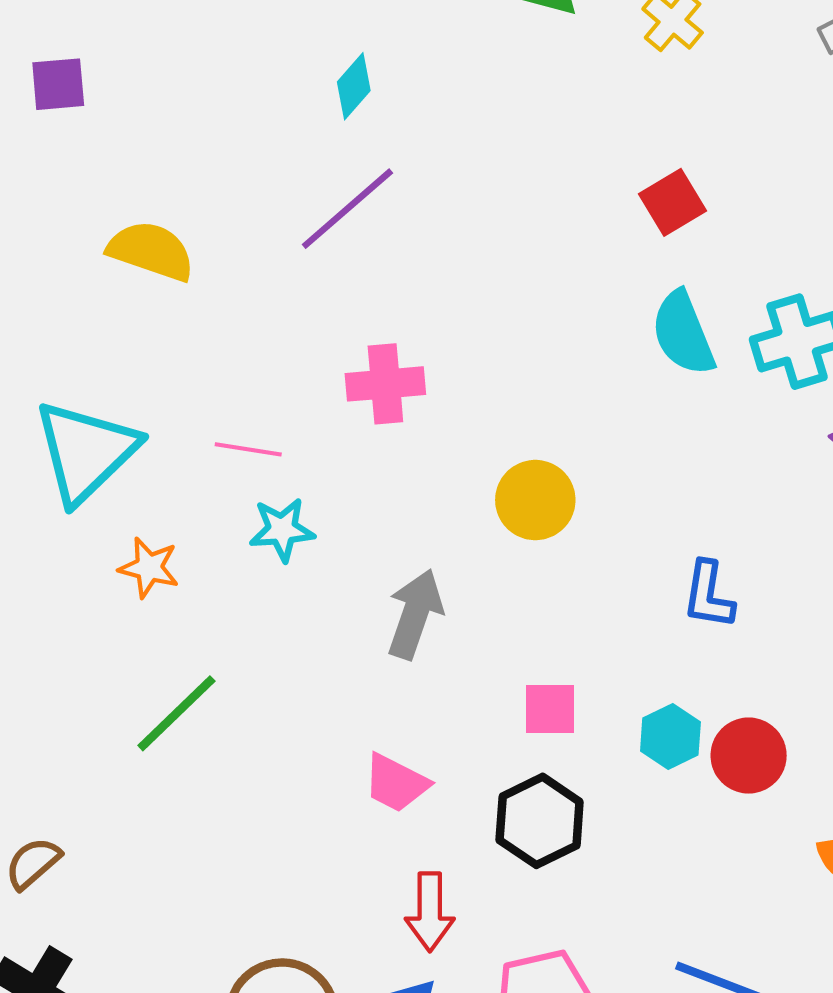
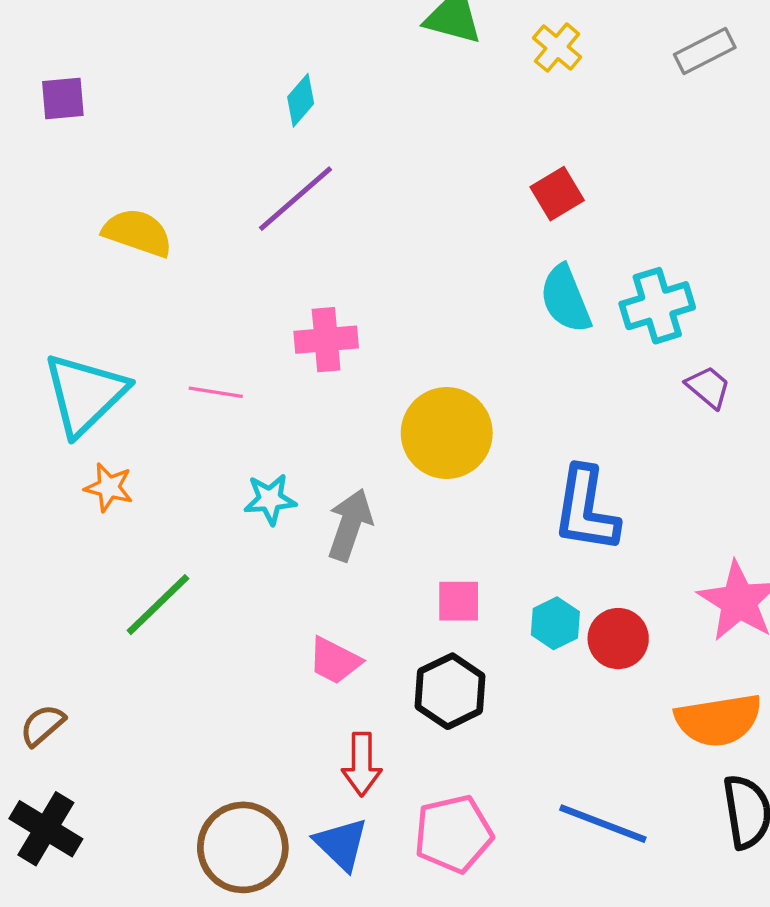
yellow circle: (535, 500) -> (447, 433), size x1.4
cyan star: (282, 530) -> (270, 499), moved
orange star: (149, 568) -> (109, 487), moved
blue L-shape: (708, 595) -> (586, 509), size x1.6

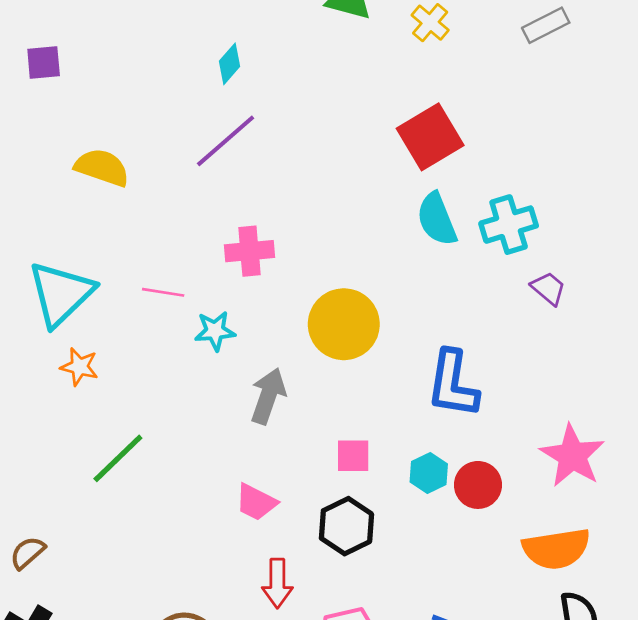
red square: (557, 194) -> (430, 137), size x1.6
cyan star: (270, 499) -> (215, 331), moved

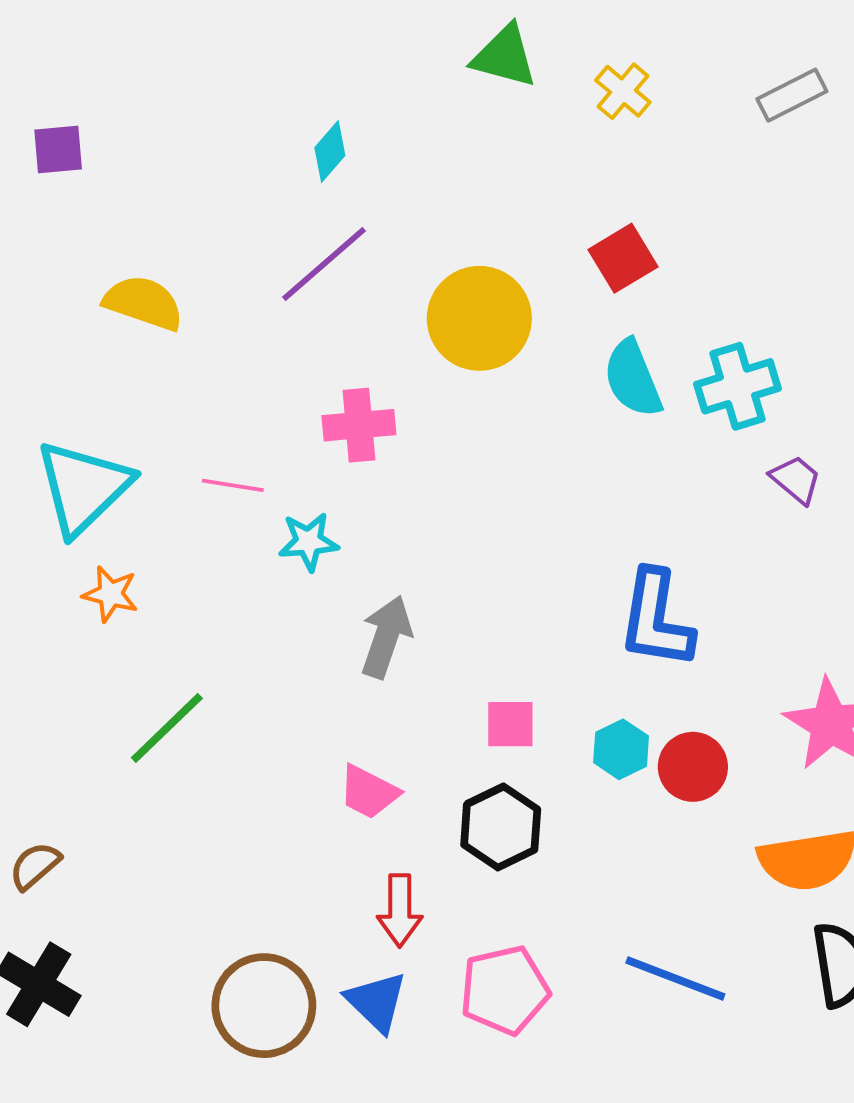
red square: (430, 137) -> (623, 258), size x0.7
yellow circle: (344, 324) -> (479, 318), moved

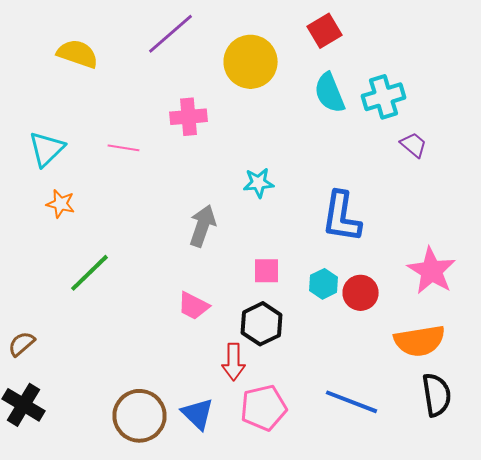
cyan triangle: (83, 487) -> (46, 149), size x0.7
cyan star: (309, 542) -> (258, 183), moved
red arrow: (400, 910) -> (234, 362), moved

